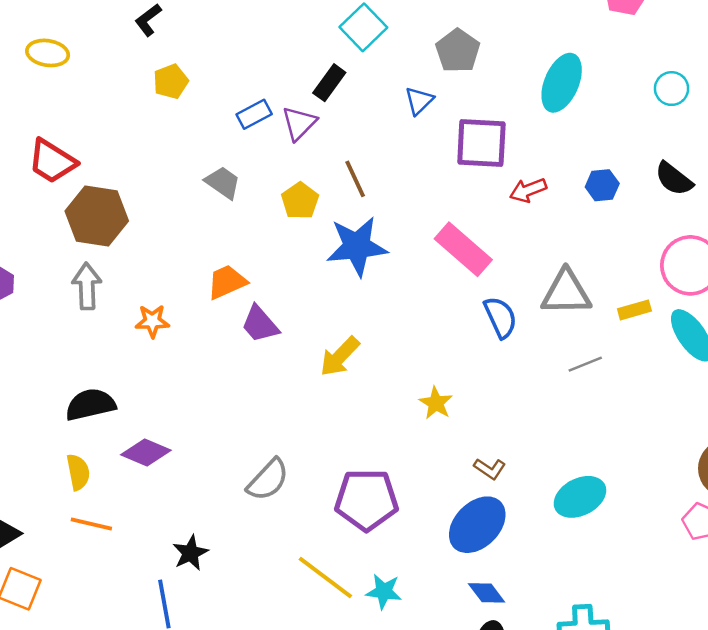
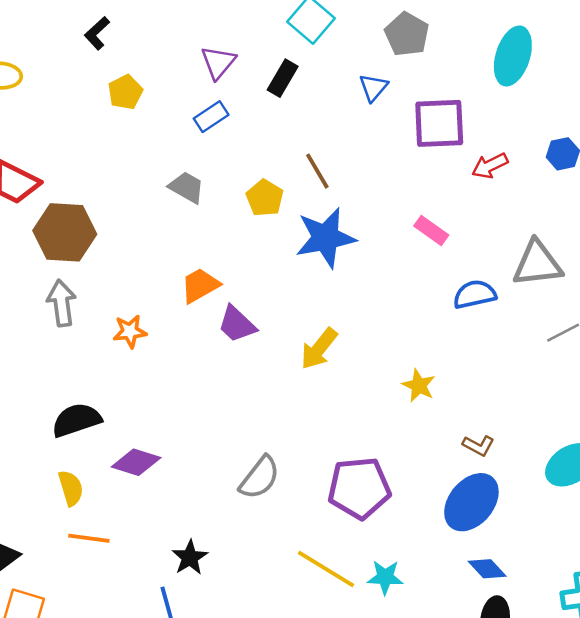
purple triangle: (299, 123) -> (218, 62), moved
pink rectangle: (463, 249) -> (431, 231), size x0.6
blue semicircle: (500, 317) -> (475, 294), turned -72

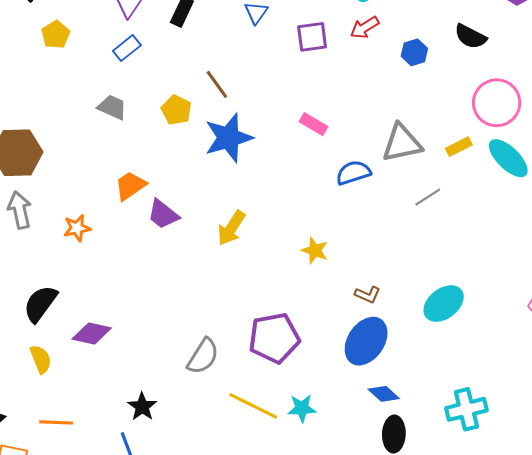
purple square: (439, 123) -> (312, 37), size x0.7
red arrow: (490, 166) -> (365, 27), moved
black semicircle: (76, 420) -> (40, 304), turned -30
gray semicircle: (260, 478) -> (203, 356), moved
orange line: (89, 538) -> (56, 422), moved

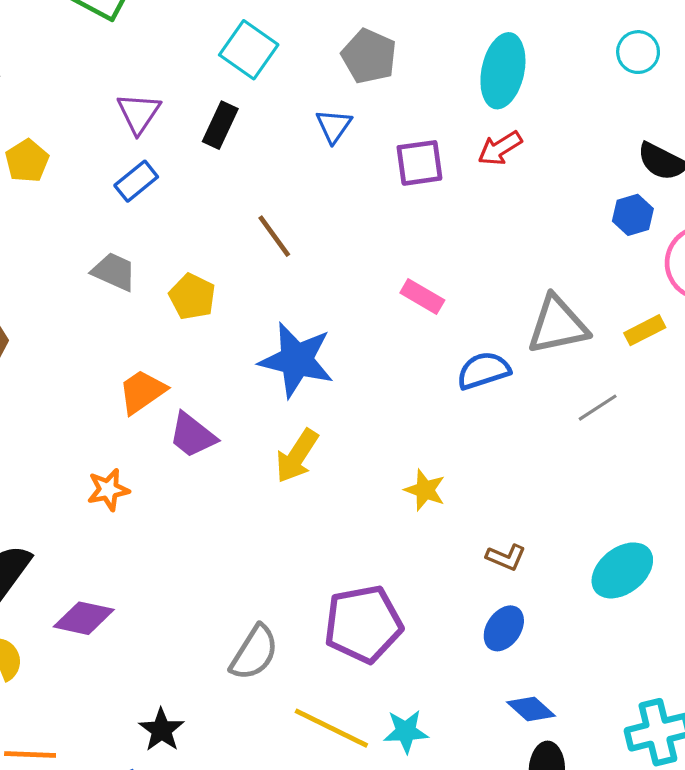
blue hexagon: (414, 52) -> (633, 215), moved
yellow pentagon: (176, 110) -> (192, 297), moved
blue star: (228, 138) -> (296, 360), moved, turned 30
orange star: (77, 228) -> (108, 490), moved
blue ellipse: (366, 341) -> (504, 628), size x0.6

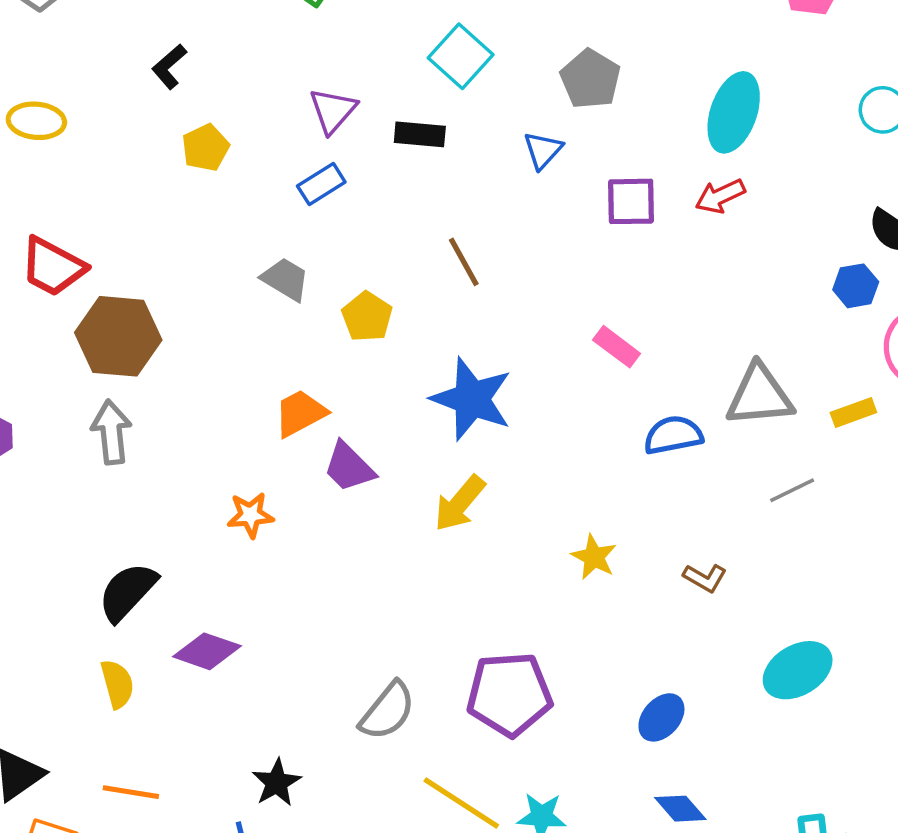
black rectangle: (220, 125) -> (420, 134), turned 63
brown L-shape: (506, 557) -> (705, 578), moved

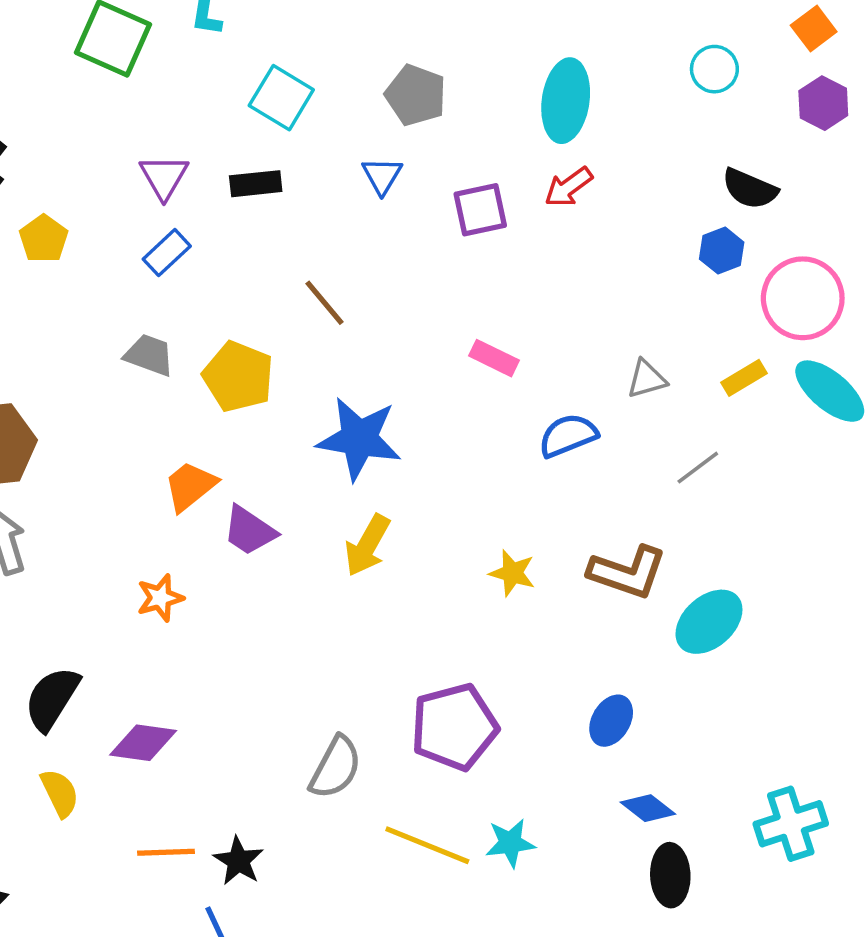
yellow pentagon: (367, 317) -> (238, 377), size x1.4
gray triangle: (760, 395) -> (647, 379), size x0.6
brown L-shape: (705, 578) -> (628, 572), size x1.8
cyan ellipse: (798, 670) -> (709, 622), moved
orange line: (131, 792) -> (166, 852), moved

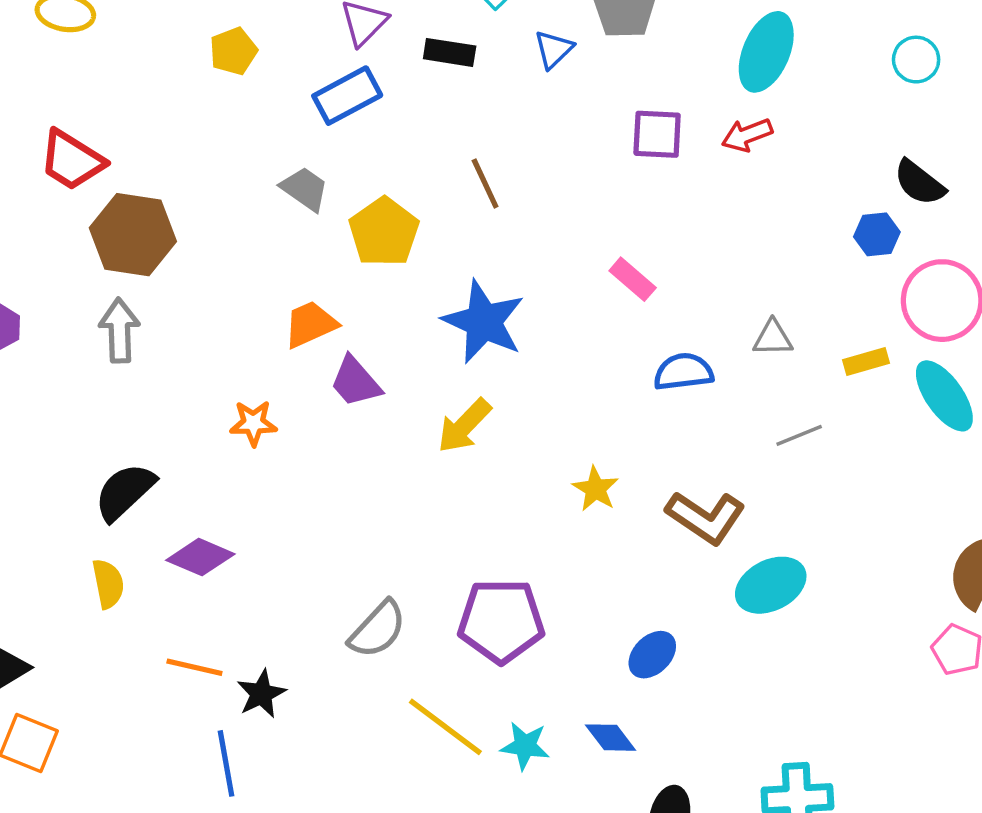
blue triangle: (382, 176) -> (554, 49), moved
blue rectangle: (167, 253) -> (347, 96), size x1.4
blue diamond: (648, 808) -> (611, 738), moved

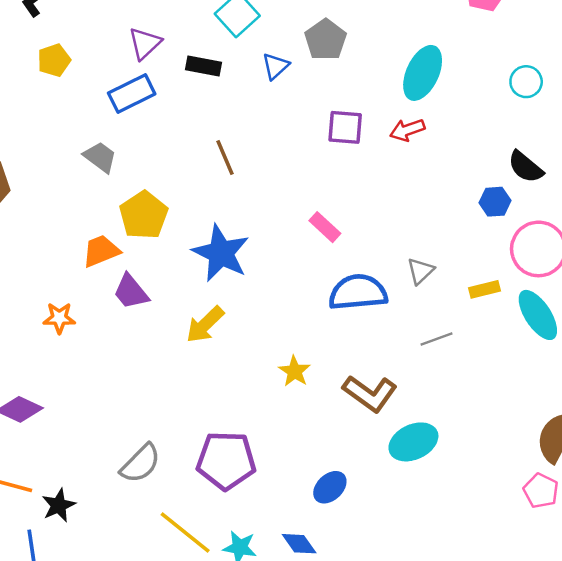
yellow pentagon: (384, 232) -> (144, 215), moved
gray triangle: (773, 338) -> (421, 271), turned -44
blue semicircle: (683, 372) -> (358, 292), size x1.4

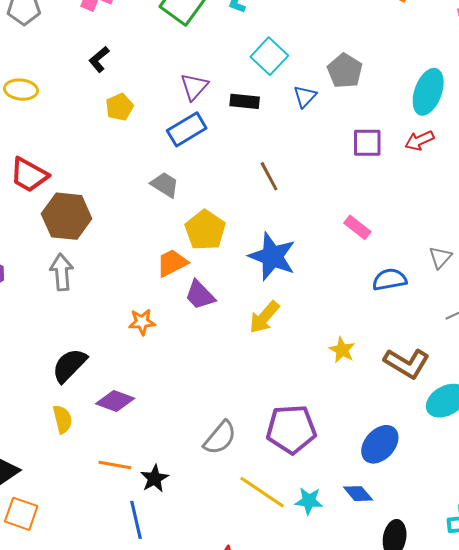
blue semicircle: (358, 292) -> (390, 280), size x0.7
blue ellipse: (330, 487) -> (380, 444), size x1.4

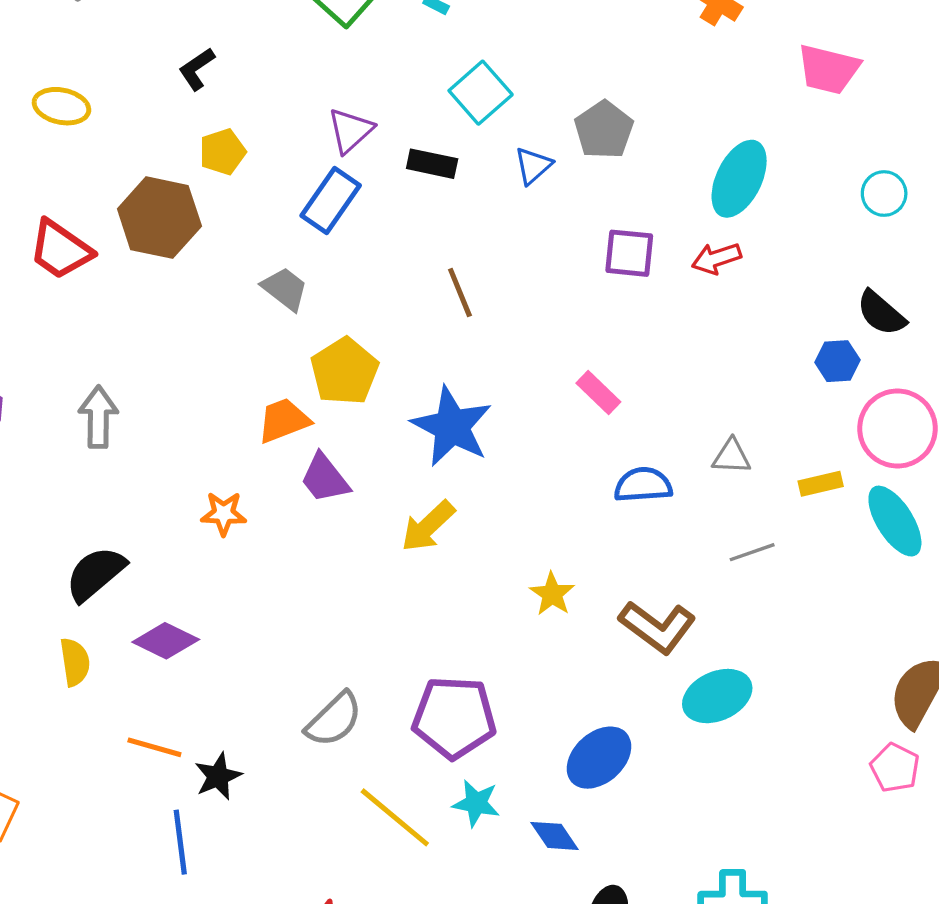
blue rectangle: (187, 129) -> (331, 200), turned -30
brown hexagon: (67, 216) -> (159, 218), moved
gray triangle: (440, 257) -> (731, 456), turned 45
cyan star: (309, 501) -> (476, 803), moved

